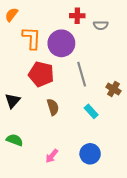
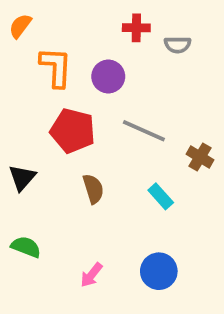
purple circle: (61, 43) -> (108, 76), size x0.7
gray line: (82, 74) -> (144, 131), turned -50

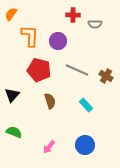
brown cross: (200, 157) -> (106, 76), moved

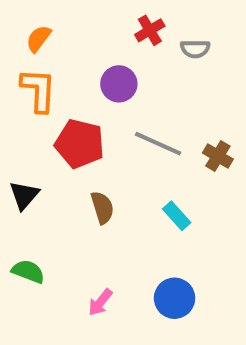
orange semicircle: (11, 14) -> (38, 39), moved
red cross: (73, 15) -> (150, 30), turned -32
orange L-shape: (30, 36) -> (38, 90), moved

